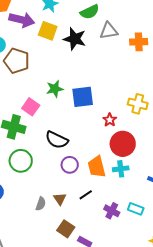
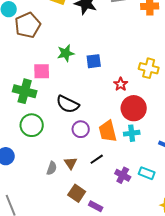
brown pentagon: (17, 61) -> (28, 25), turned 30
blue square: (83, 97) -> (94, 61), size x0.7
pink square: (31, 107) -> (42, 71), turned -36

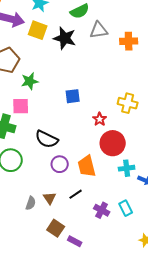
green star: (66, 53) -> (30, 81), moved
cyan cross: (132, 133) -> (127, 168), moved
cyan rectangle: (147, 173) -> (126, 208), turned 42

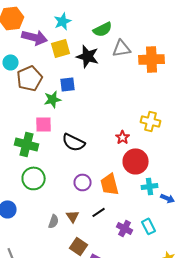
yellow square: (38, 30) -> (61, 48), turned -36
orange cross: (129, 41) -> (152, 59), size x1.4
blue square: (73, 96) -> (68, 84), moved
black semicircle: (47, 139) -> (74, 142), moved

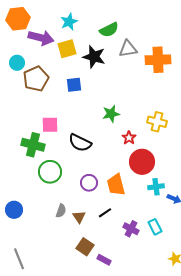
green star: (53, 99) -> (111, 114), moved
green circle: (34, 178) -> (50, 172), moved
gray semicircle: (54, 221) -> (61, 211), moved

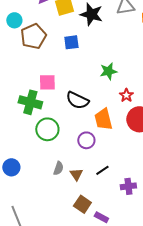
orange trapezoid: (116, 185) -> (103, 119), moved
purple cross: (131, 229) -> (128, 186), turned -35

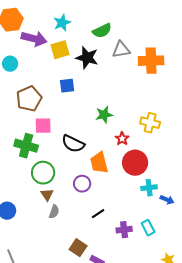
brown pentagon: (33, 36) -> (29, 99), moved
brown triangle: (76, 174) -> (47, 195), moved

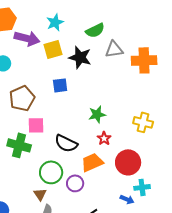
red star: (122, 139) -> (104, 138), moved
orange trapezoid: (99, 163) -> (92, 162), turned 80
green circle: (43, 173) -> (51, 172), moved
blue arrow: (167, 200) -> (127, 199), moved

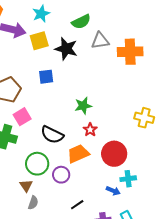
yellow cross: (143, 122) -> (144, 118), moved
pink square: (36, 125) -> (22, 117), turned -30

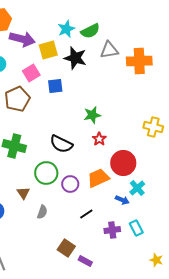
cyan star: (41, 14) -> (66, 29), moved
pink square: (22, 117) -> (31, 73), moved
orange trapezoid: (78, 154) -> (98, 178), moved
cyan cross: (128, 179) -> (137, 188), turned -35
brown triangle: (26, 186) -> (23, 193), moved

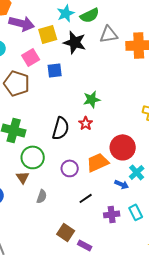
brown pentagon: (17, 99) -> (17, 83), turned -30
red star: (99, 139) -> (86, 123), moved
black semicircle: (61, 144) -> (61, 128), turned -100
green circle: (46, 173) -> (33, 157), moved

